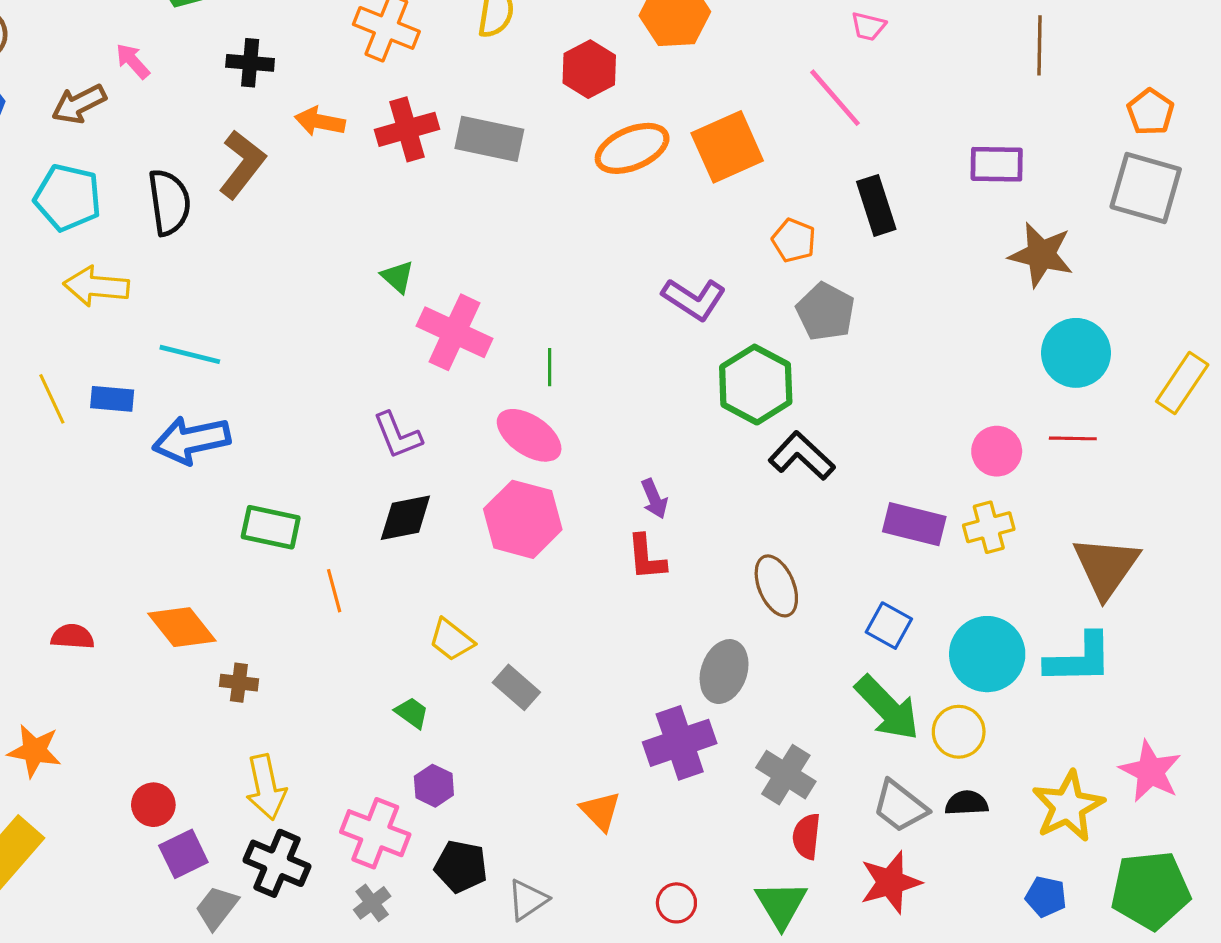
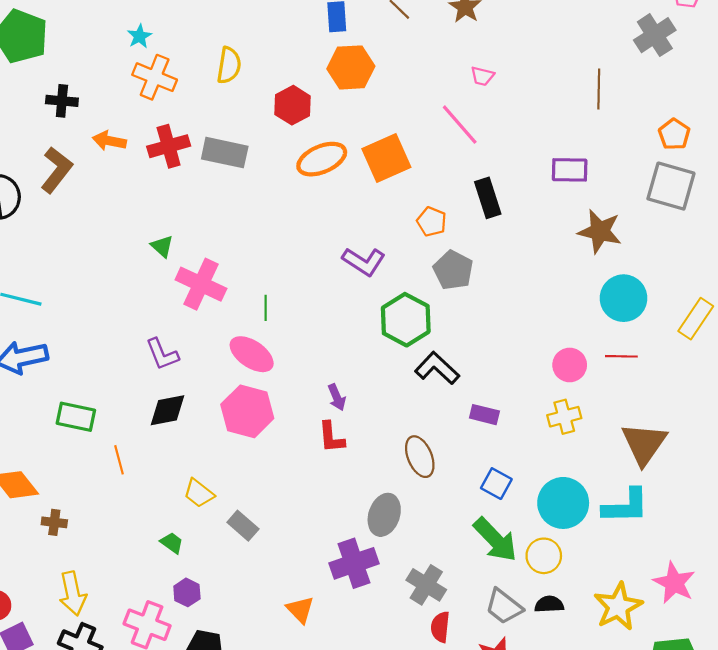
purple rectangle: (914, 524) -> (484, 415), moved, size x0.7

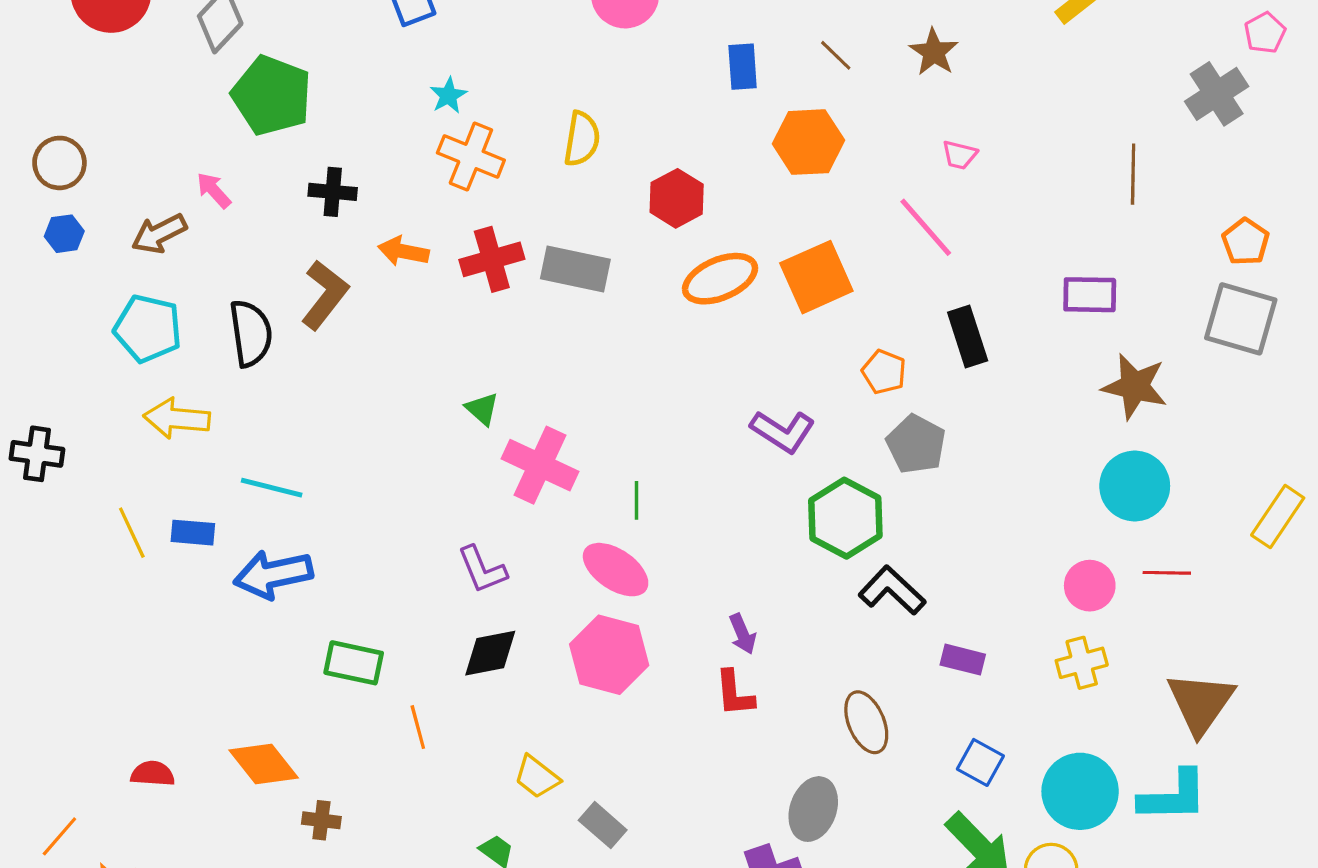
orange hexagon: (351, 67) -> (808, 142), moved
cyan circle: (624, 298) -> (1135, 486), moved

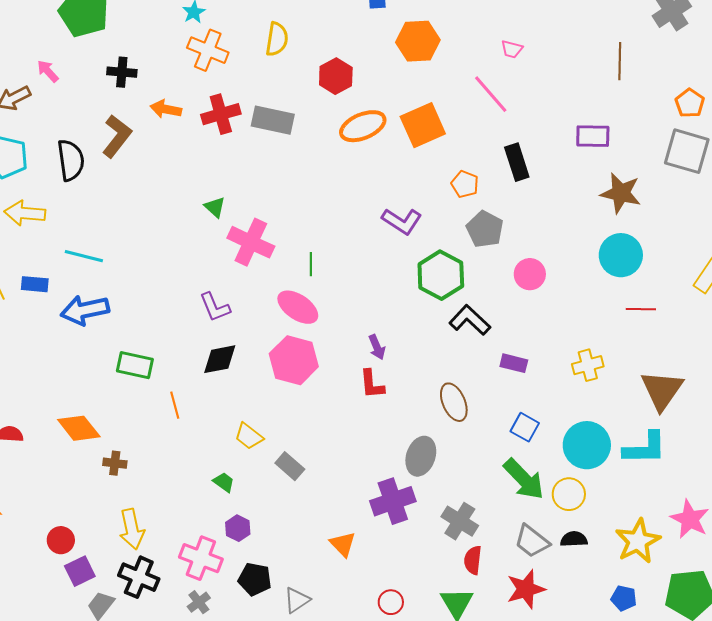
pink circle: (1090, 586) -> (530, 274), moved

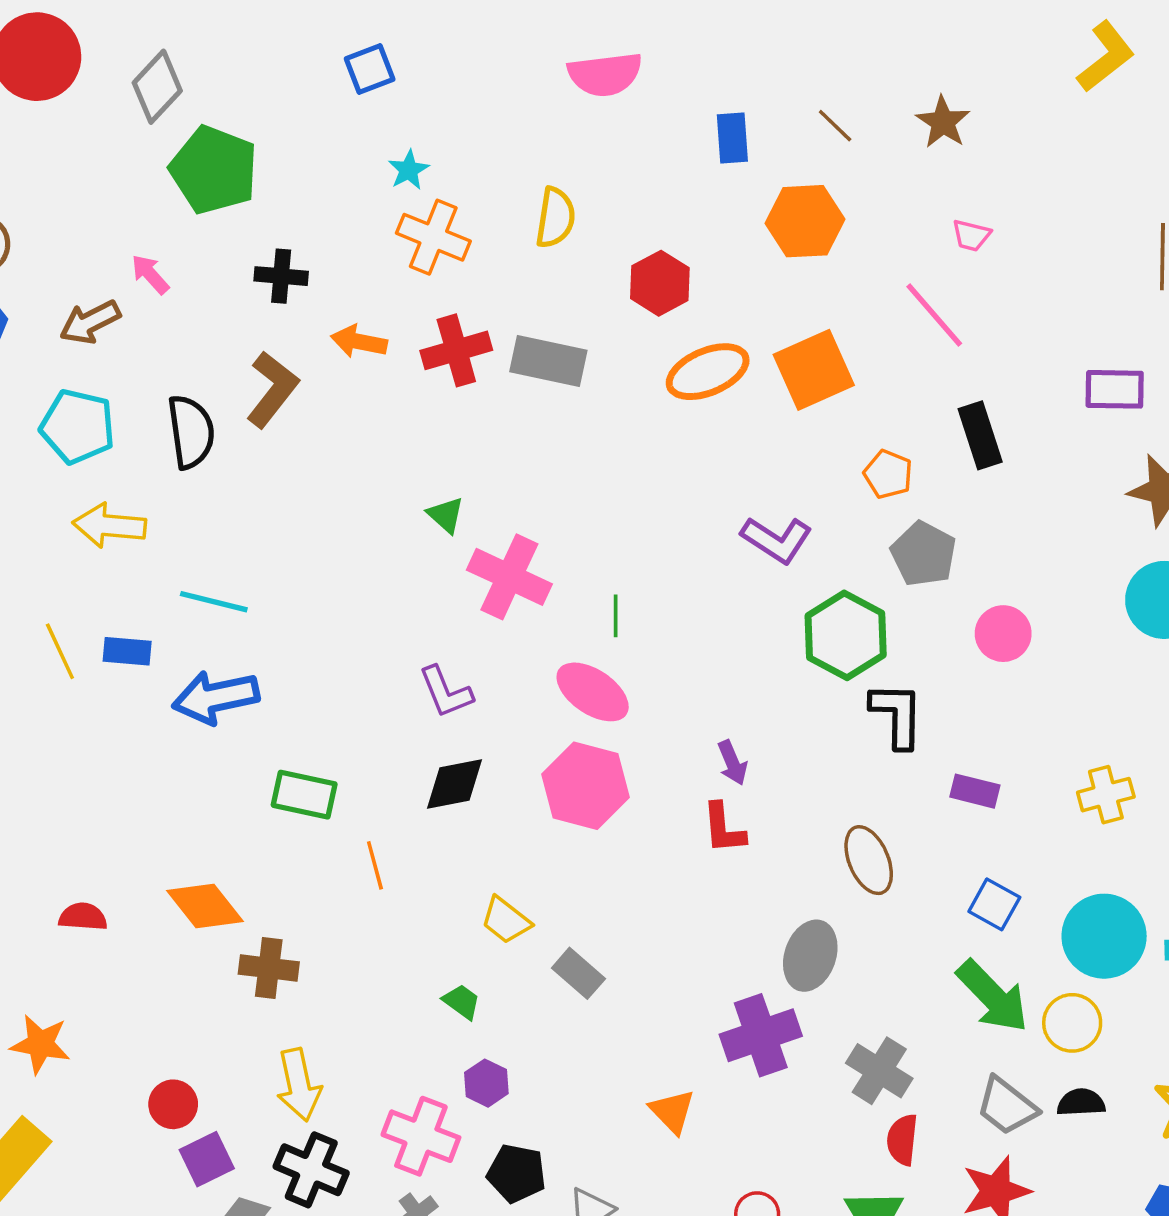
black L-shape: (470, 320) -> (897, 715), turned 48
brown cross: (115, 463) -> (269, 968), size x1.4

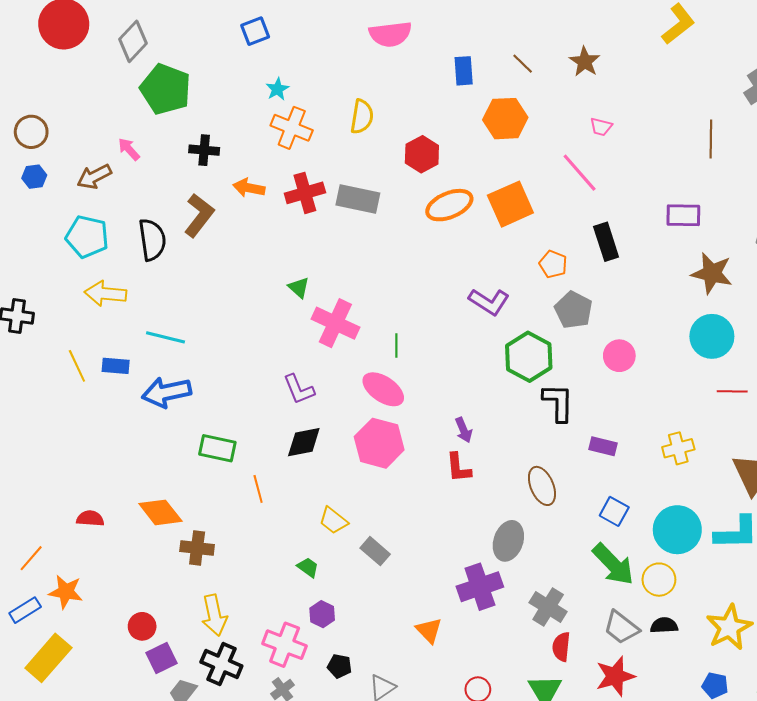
black pentagon: (516, 1173) -> (339, 666), size x0.7

